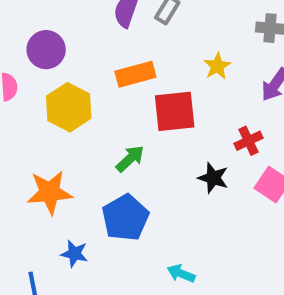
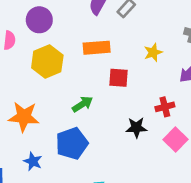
red square: (175, 111) -> (118, 78), size x0.7
black star: (213, 178) -> (136, 128), turned -30

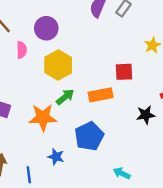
orange rectangle: (97, 48) -> (101, 95), moved
green arrow: (82, 104) -> (65, 97), moved

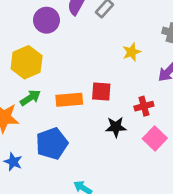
purple circle: (46, 28) -> (46, 20), moved
red square: (124, 72) -> (101, 92), moved

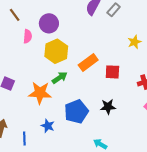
purple circle: (46, 20) -> (49, 23), moved
orange rectangle: (69, 100) -> (88, 62), moved, turned -30
black star: (116, 127) -> (108, 107), moved

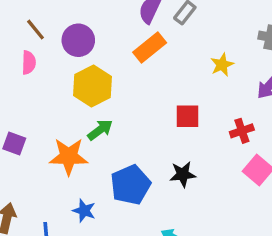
brown line: (15, 15) -> (35, 30), moved
pink semicircle: (28, 36) -> (29, 63), moved
orange rectangle: (88, 62) -> (150, 47), moved

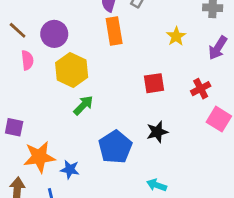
orange rectangle: (150, 47) -> (114, 31), turned -52
pink semicircle: (29, 63) -> (27, 60), moved
orange star: (69, 156) -> (39, 157), moved
blue star: (84, 211) -> (70, 169), moved

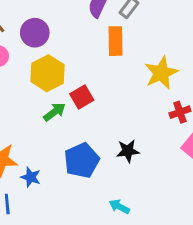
orange rectangle: (114, 31) -> (116, 41), moved
yellow star: (176, 36) -> (161, 73), moved, size x1.6
red square: (154, 83) -> (82, 97), moved, turned -30

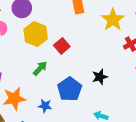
green arrow: (55, 112) -> (40, 68), moved
blue star: (31, 177) -> (45, 106), moved

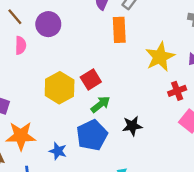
yellow hexagon: (36, 34) -> (60, 88), moved
green arrow: (40, 68) -> (100, 104), moved

